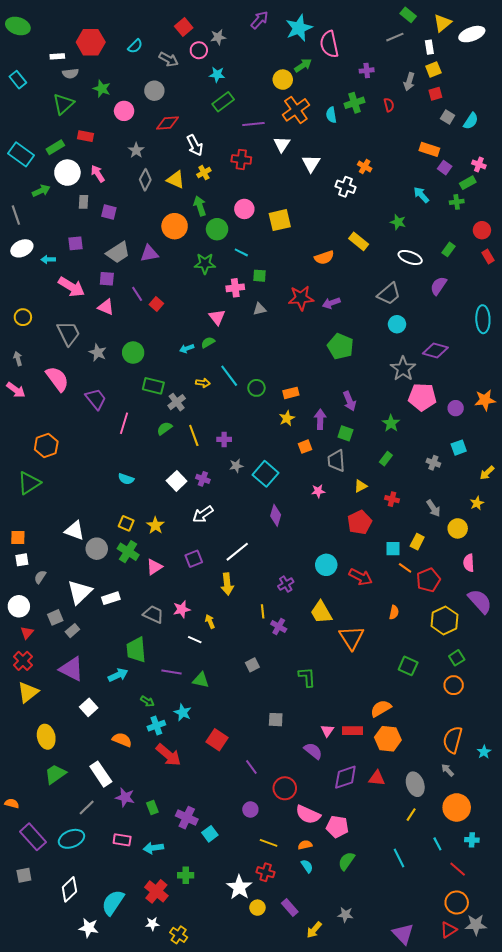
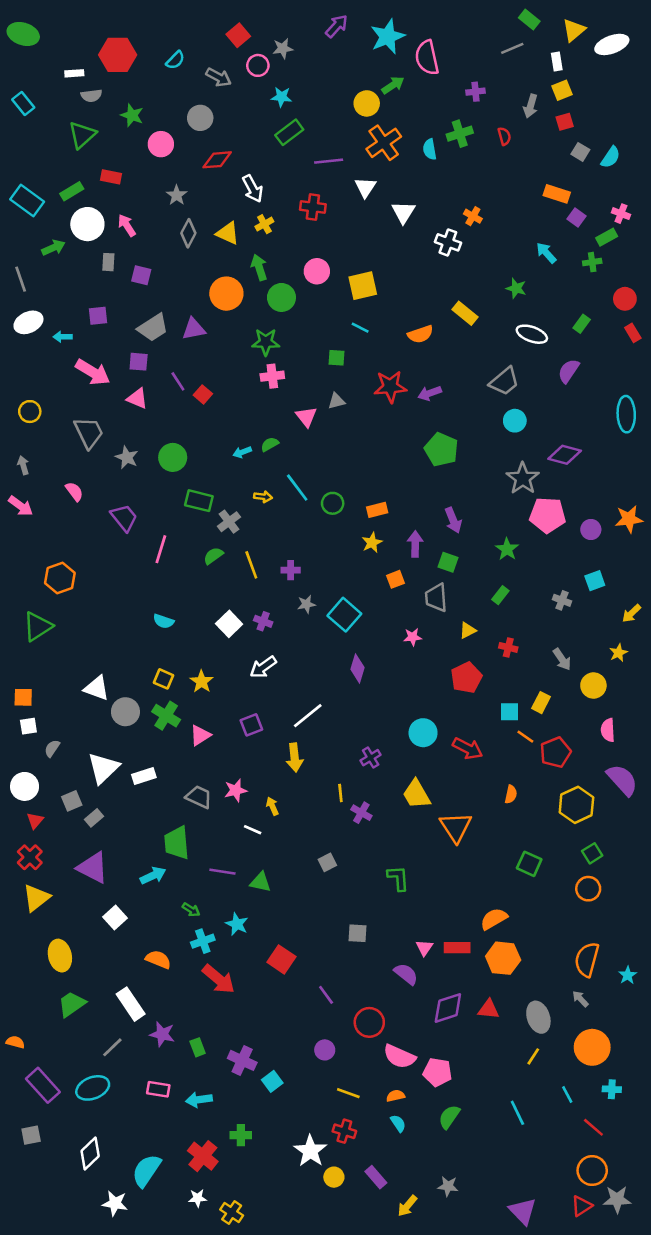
cyan line: (241, 252) -> (360, 328), moved
pink cross: (235, 288) -> (272, 376), moved
pink triangle: (217, 317) -> (306, 417), moved
pink semicircle: (57, 379) -> (74, 491), size x0.6

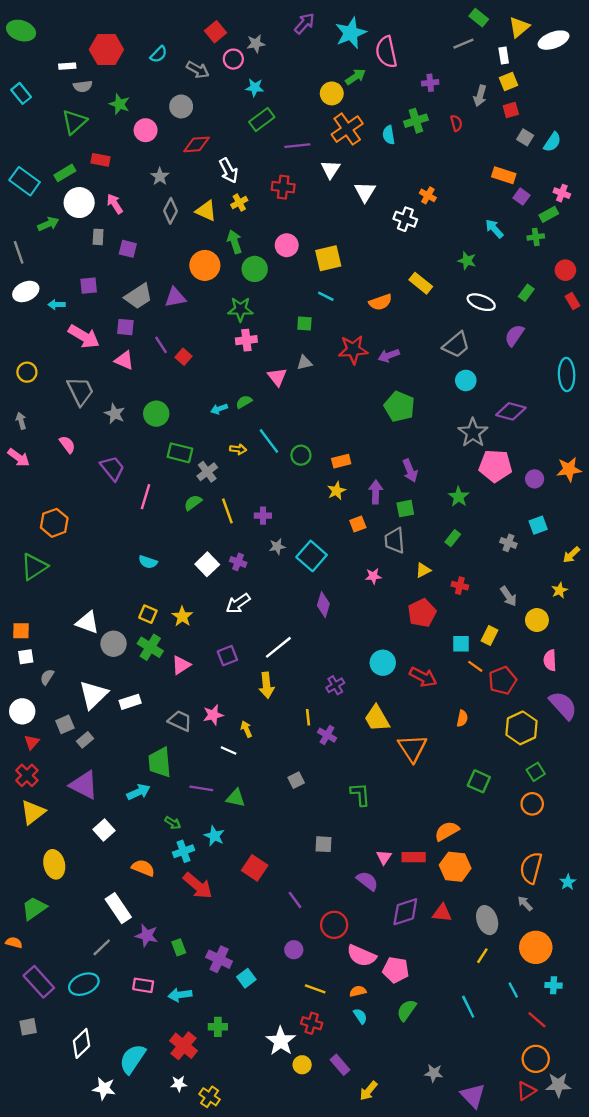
green square: (448, 562) -> (405, 509), turned -30
green trapezoid: (72, 1004) -> (34, 908), moved
gray star: (448, 1186) -> (434, 1073), moved

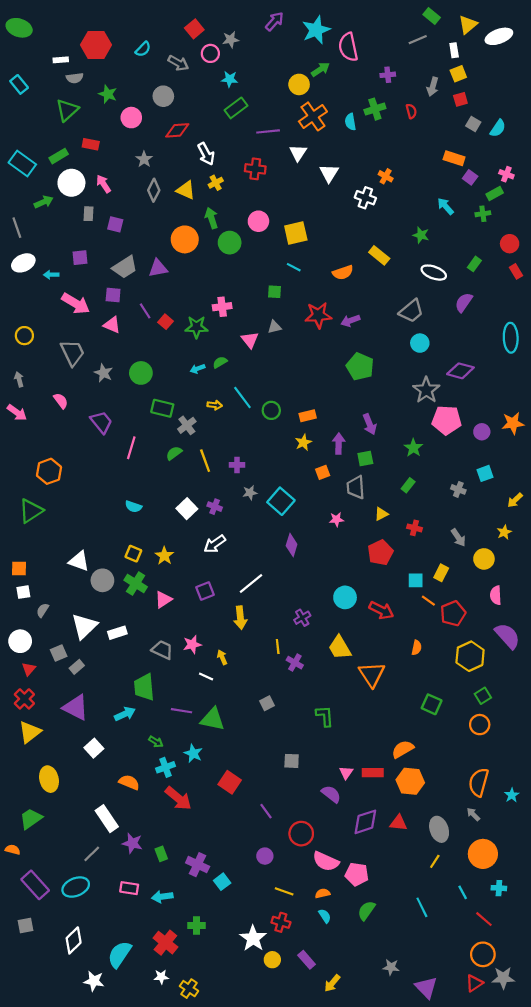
green star: (240, 309) -> (196, 327), moved
green triangle: (236, 798) -> (213, 719), size x1.4

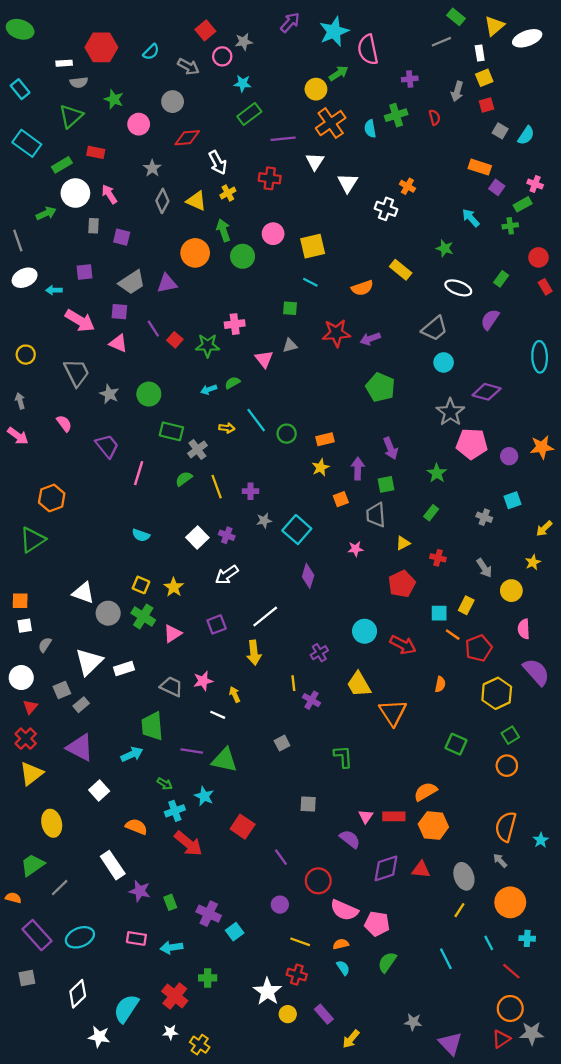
cyan rectangle: (22, 164) -> (27, 143), moved
gray line: (92, 854) -> (60, 888), moved

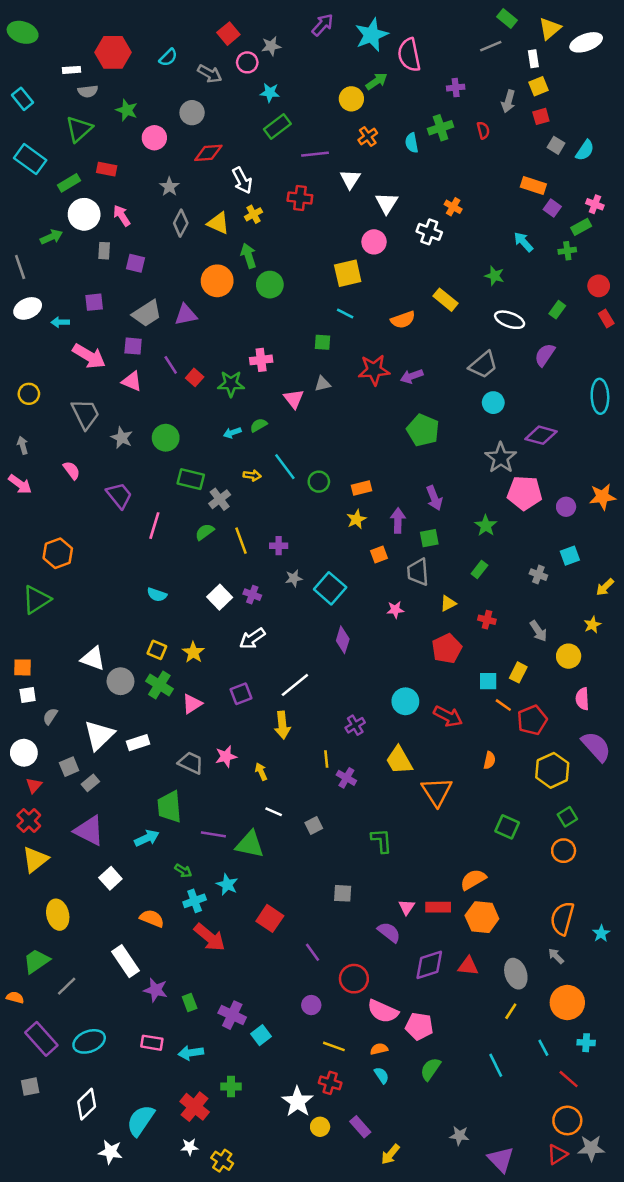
orange cross: (331, 123) -> (368, 136), size x0.6
pink circle: (273, 234) -> (374, 242), moved
white line: (218, 715) -> (274, 812), moved

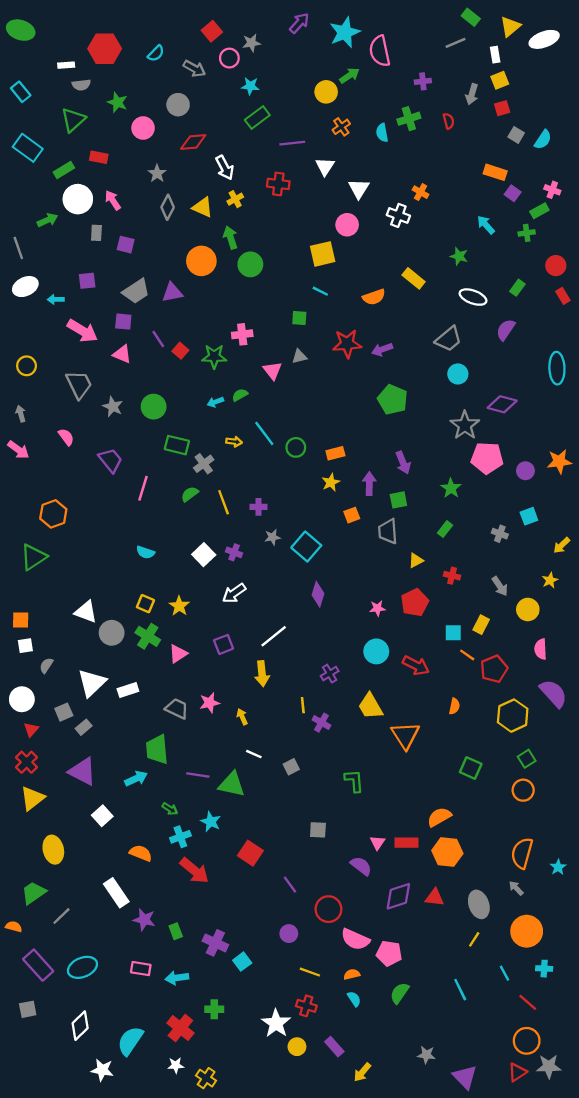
pink star: (395, 610) -> (377, 608), moved

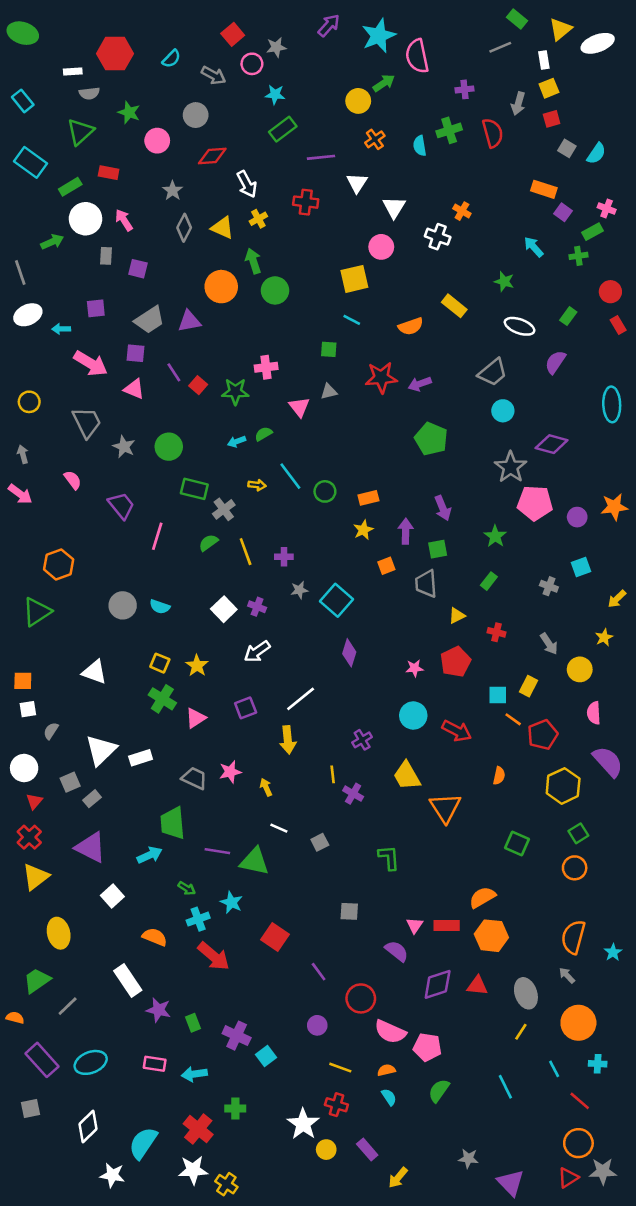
red semicircle: (449, 121) -> (493, 133), size x1.6
gray circle: (112, 633) -> (123, 605), moved
white star: (176, 1065) -> (193, 1170), size x1.6

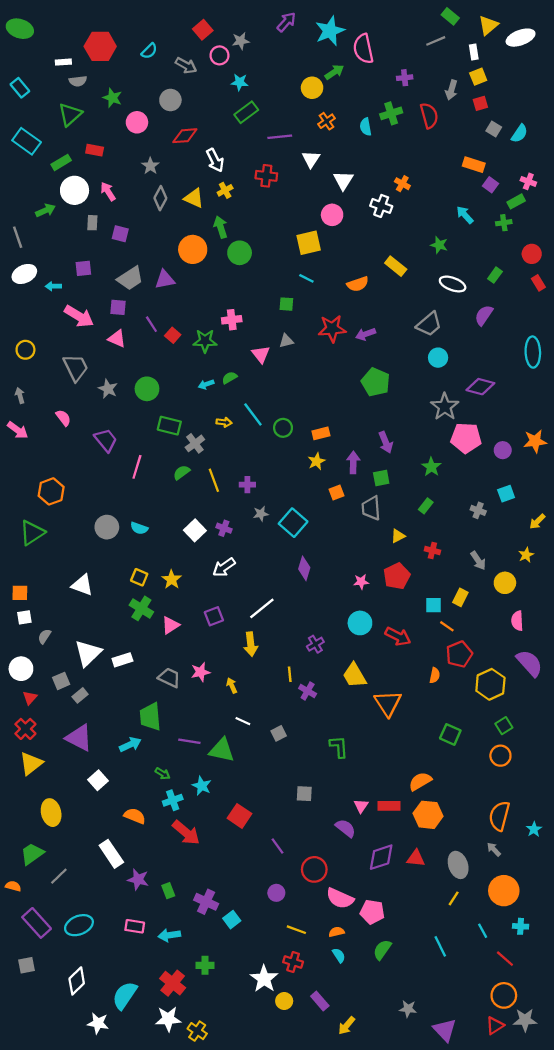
red pentagon: (543, 735) -> (459, 654), moved

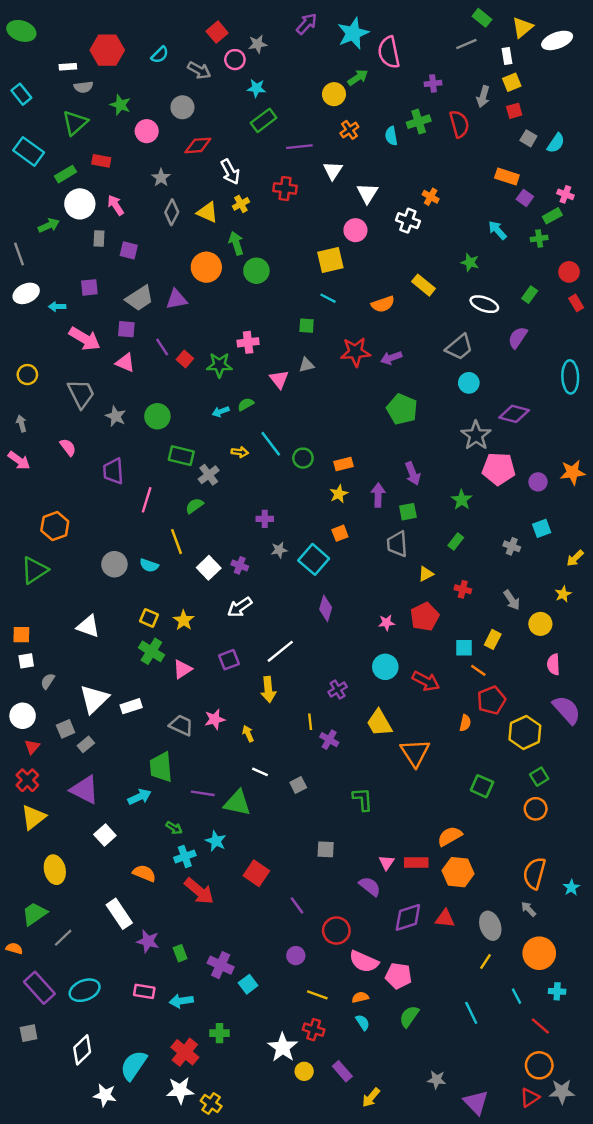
purple trapezoid: (106, 440) -> (113, 471), turned -145
yellow line: (214, 480) -> (176, 542), moved
orange square: (337, 493) -> (340, 533), moved

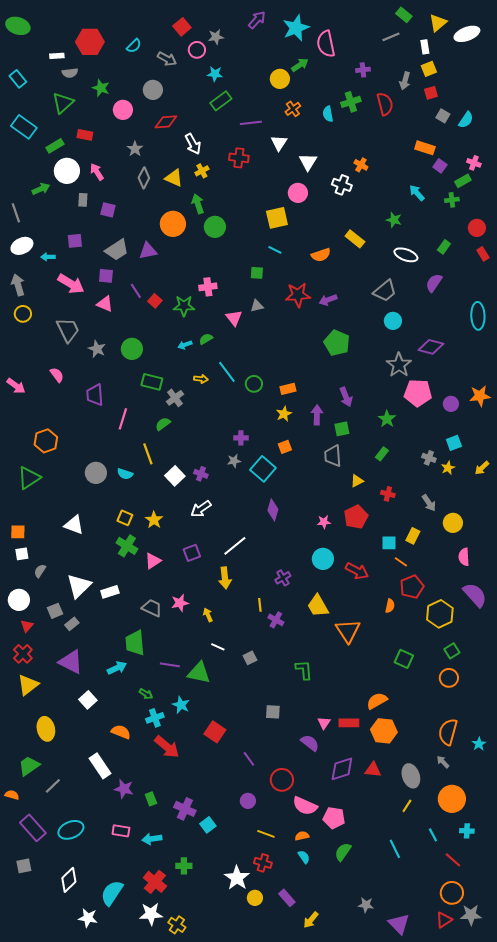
gray arrow: (21, 423) -> (18, 285), moved, size x1.5
purple cross: (265, 519) -> (241, 438), moved
yellow star: (563, 594) -> (448, 468), moved

